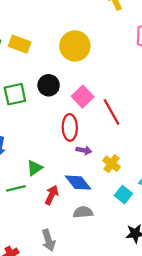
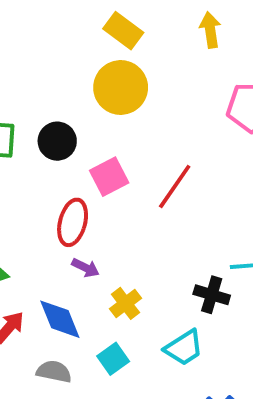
yellow rectangle: (20, 44) -> (123, 31), moved
red line: (112, 112) -> (175, 186), moved, turned 48
cyan square: (123, 195) -> (113, 359), moved

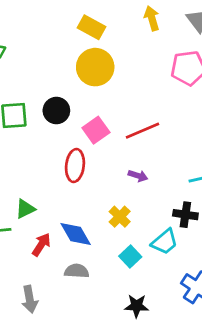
red line: (175, 186) -> (142, 131), turned 40
purple arrow: (85, 268) -> (138, 176), moved
black cross: (212, 295) -> (185, 215), moved
cyan square: (113, 359) -> (130, 256), moved

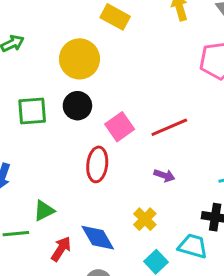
yellow circle: (95, 67) -> (80, 59), moved
cyan trapezoid: (165, 242) -> (193, 246), turned -124

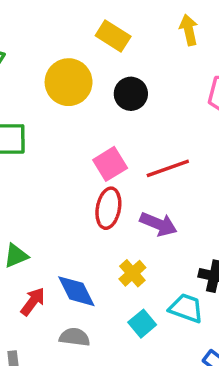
black circle: (77, 106) -> (131, 94), moved
red ellipse: (97, 164) -> (108, 208), moved
purple arrow: (164, 175) -> (158, 224), size x1.5

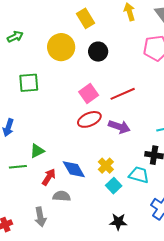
yellow rectangle: (113, 36) -> (85, 18), turned 30
red ellipse: (108, 208) -> (89, 119), turned 60
yellow cross: (132, 273) -> (106, 166), moved
gray semicircle: (75, 337) -> (62, 196), moved

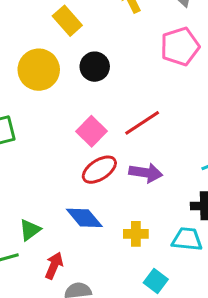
yellow cross: (106, 166) -> (136, 234), turned -35
blue diamond: (74, 169) -> (84, 218), moved
cyan square: (114, 186) -> (156, 281), moved

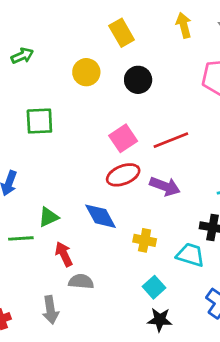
yellow circle: (39, 70) -> (86, 72), size x0.7
red arrow: (54, 266) -> (64, 254), turned -60

